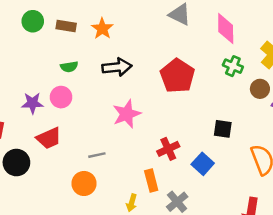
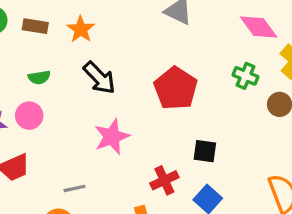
pink diamond: (226, 29) -> (259, 27), moved, turned -36
black arrow: (117, 67) -> (99, 78), turned 52
black square: (223, 129) -> (205, 151), moved

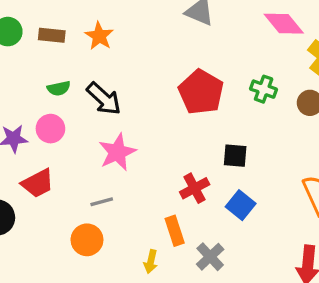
green cross: (245, 76) -> (264, 89), moved
black arrow: (99, 78) -> (104, 99), moved
pink star: (112, 137) -> (117, 152), moved

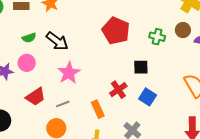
green cross: (264, 89) -> (157, 37), moved
red trapezoid: (38, 183) -> (36, 97), moved
orange rectangle: (175, 231) -> (98, 109), moved

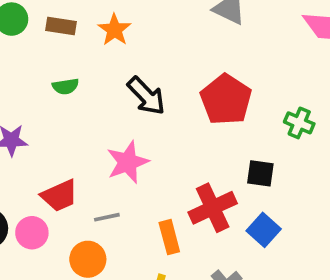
black arrow: (57, 41) -> (146, 96), moved
pink circle: (27, 63) -> (32, 233), moved
red cross: (118, 90) -> (213, 208), size x1.4

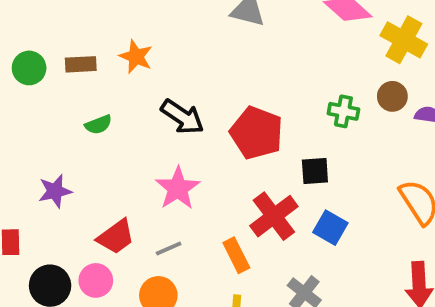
red pentagon: (226, 100) -> (257, 133), moved

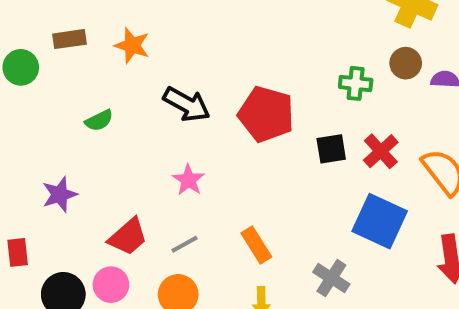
brown rectangle: (81, 64) -> (70, 39), moved
pink star: (178, 188) -> (189, 180), size x0.7
red cross: (274, 216) -> (381, 151), moved, size x0.7
blue square: (330, 228) -> (380, 221), moved, size x1.5

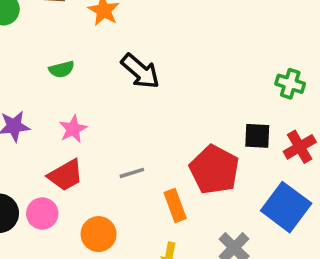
red pentagon: (266, 114) -> (214, 170), moved
pink star: (189, 180) -> (73, 129), moved
gray line: (184, 244) -> (132, 173), moved

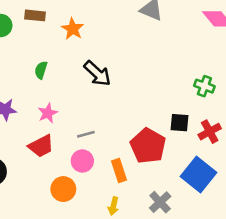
green semicircle: (62, 69) -> (41, 70), turned 120
gray line: (132, 173) -> (86, 134), moved
pink circle: (42, 214) -> (82, 161), moved

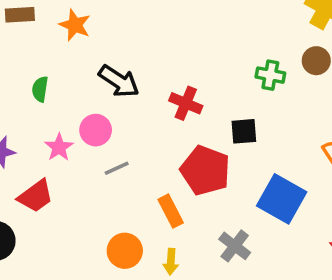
red cross: (210, 132) -> (186, 103), moved, turned -30
red trapezoid: (41, 146) -> (36, 196), moved
pink circle: (82, 161) -> (96, 130), moved
orange circle: (63, 189) -> (125, 251), moved

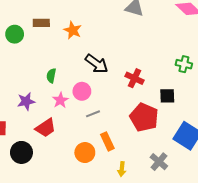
green semicircle: (40, 89) -> (51, 76), moved
orange rectangle: (171, 211) -> (107, 141), moved
orange circle: (125, 251) -> (85, 153), moved

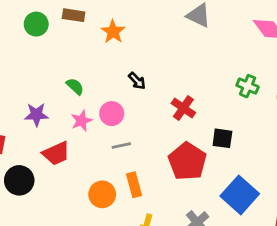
black arrow: (97, 64) -> (137, 81), size x0.6
green cross: (184, 64) -> (248, 86), moved
green semicircle: (51, 76) -> (75, 86), turned 112

